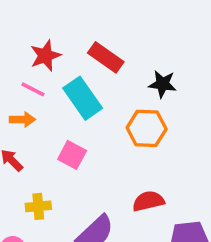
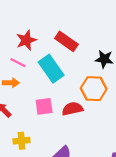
pink square: (72, 155) -> (44, 106), turned -36
red semicircle: (148, 201) -> (72, 109), moved

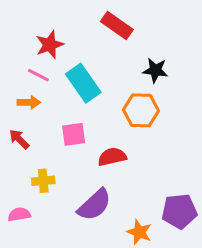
red rectangle: (66, 41) -> (117, 25), moved
red semicircle: (72, 109) -> (112, 157), moved

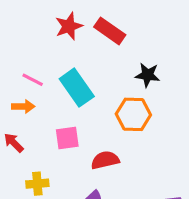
red star: (50, 45) -> (69, 26), moved

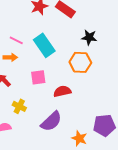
yellow cross: (37, 184) -> (19, 106), turned 32

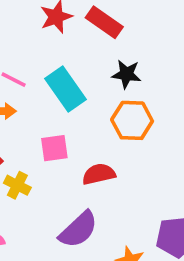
black star: (89, 37) -> (127, 74), moved
yellow cross: (19, 106) -> (17, 185), moved

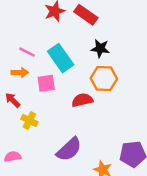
pink square: (54, 148) -> (46, 83), moved
red semicircle: (99, 174) -> (82, 100), moved

